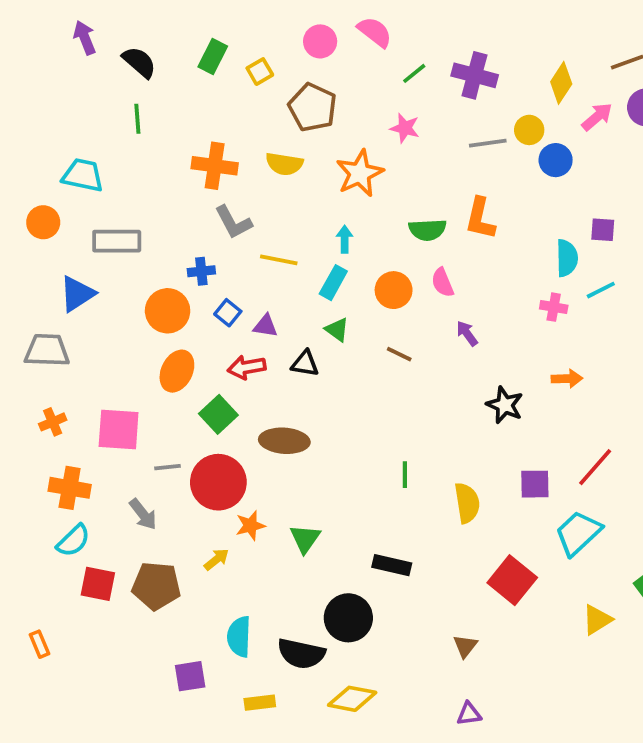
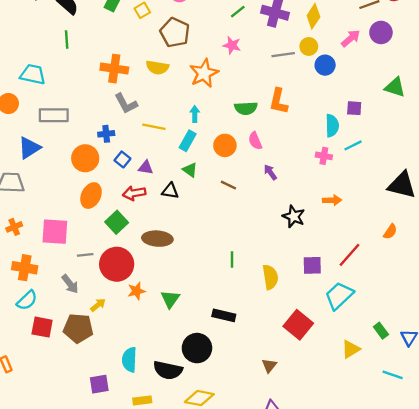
yellow diamond: (561, 83) -> (313, 16), moved
yellow arrow: (217, 559) -> (98, 305), moved

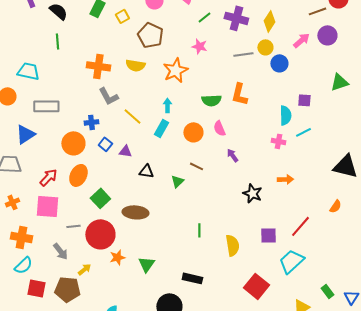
green triangle: (395, 87) -> (339, 82), turned -36
yellow line: (154, 127) -> (132, 116), turned 30
green triangle: (190, 170) -> (177, 181), moved, turned 40
red arrow: (134, 193) -> (48, 177), moved, turned 144

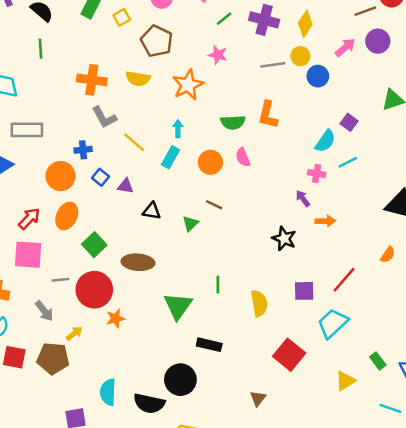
purple square: (304, 100) -> (349, 122), turned 32
cyan semicircle: (285, 115) -> (325, 141), turned 36
purple arrow: (232, 155) -> (303, 199), moved
green triangle: (146, 264) -> (178, 306), moved, size x1.4

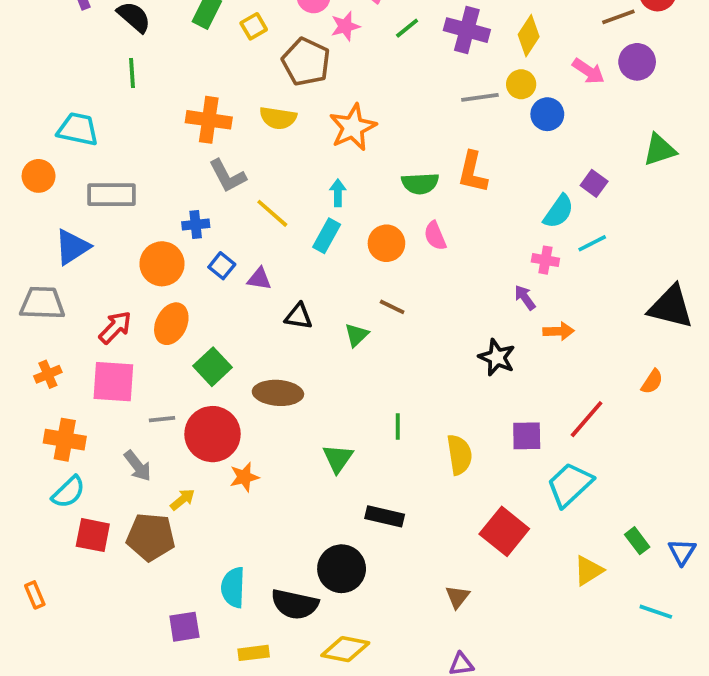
pink arrow: (345, 47) -> (588, 71), turned 75
pink star: (218, 55) -> (345, 26), moved, turned -30
green triangle: (178, 306) -> (338, 458), size x0.7

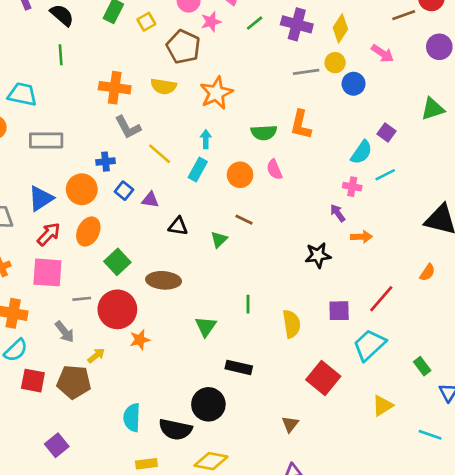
purple circle: (637, 62) -> (439, 47), moved
blue triangle: (72, 247) -> (41, 199), moved
black star: (497, 357) -> (318, 255), turned -30
green rectangle: (637, 541) -> (422, 366), moved
purple square: (184, 627) -> (57, 445), moved, turned -30

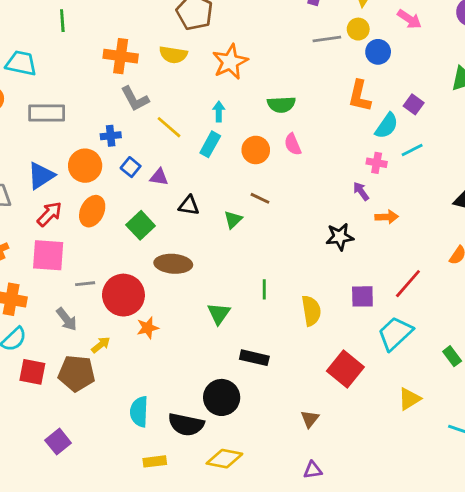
orange L-shape: (301, 125) -> (360, 96), moved
green square: (117, 262) -> (141, 225), moved

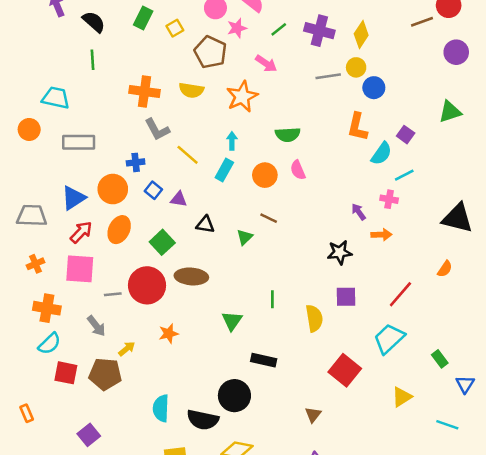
pink arrow: (409, 19) -> (266, 64), moved
pink cross: (377, 163) -> (389, 199), moved
red circle: (123, 295) -> (147, 285), moved
purple square: (362, 296) -> (346, 297), moved

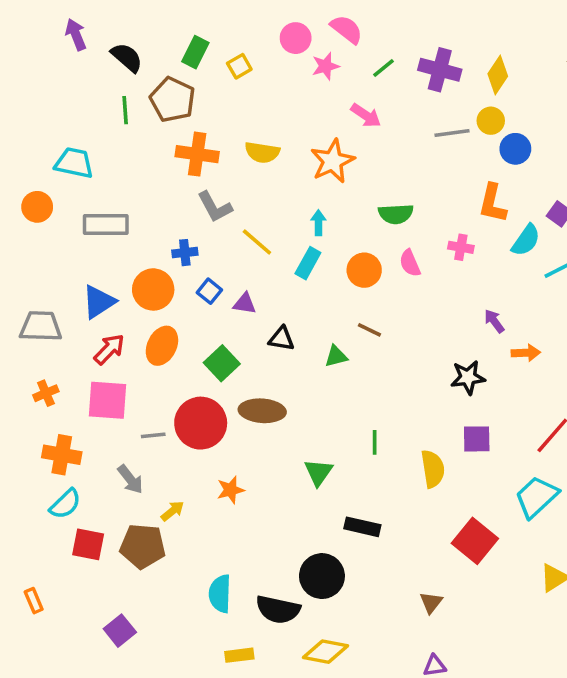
brown pentagon: (210, 52) -> (173, 100), moved
pink cross: (389, 199) -> (461, 247), moved
green triangle: (245, 237) -> (336, 356), turned 30

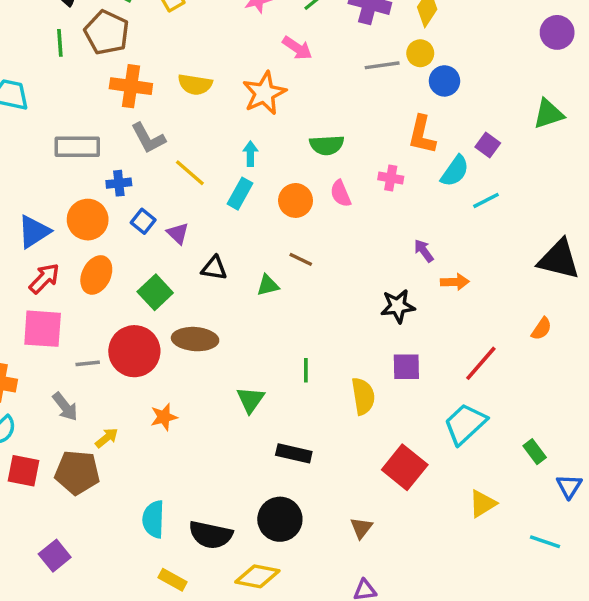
gray rectangle: (106, 224) -> (77, 147), moved
purple triangle: (245, 304) -> (178, 233), turned 35
black circle: (322, 576) -> (280, 519), moved
yellow rectangle: (239, 655) -> (173, 580), turned 36

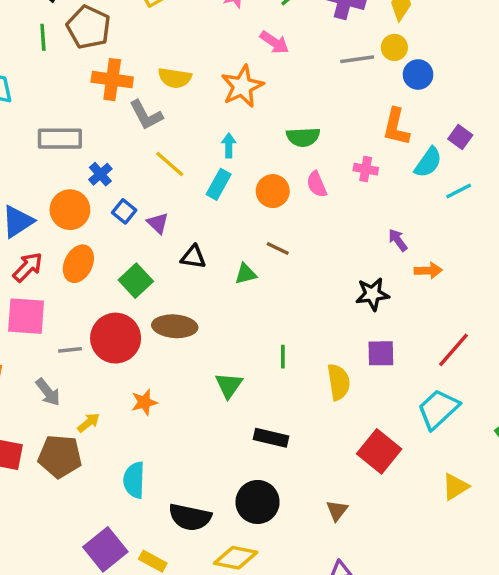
gray L-shape: (148, 138) -> (146, 115), moved
blue cross: (119, 183) -> (100, 174), turned -35
cyan semicircle: (153, 519) -> (134, 480), moved
purple square: (55, 556) -> (105, 549), moved, size x1.4

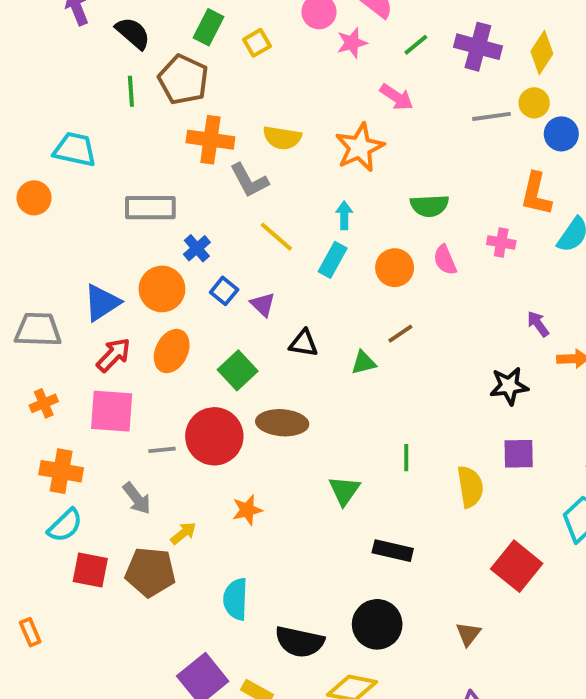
brown line: (278, 249) -> (400, 334), turned -60

